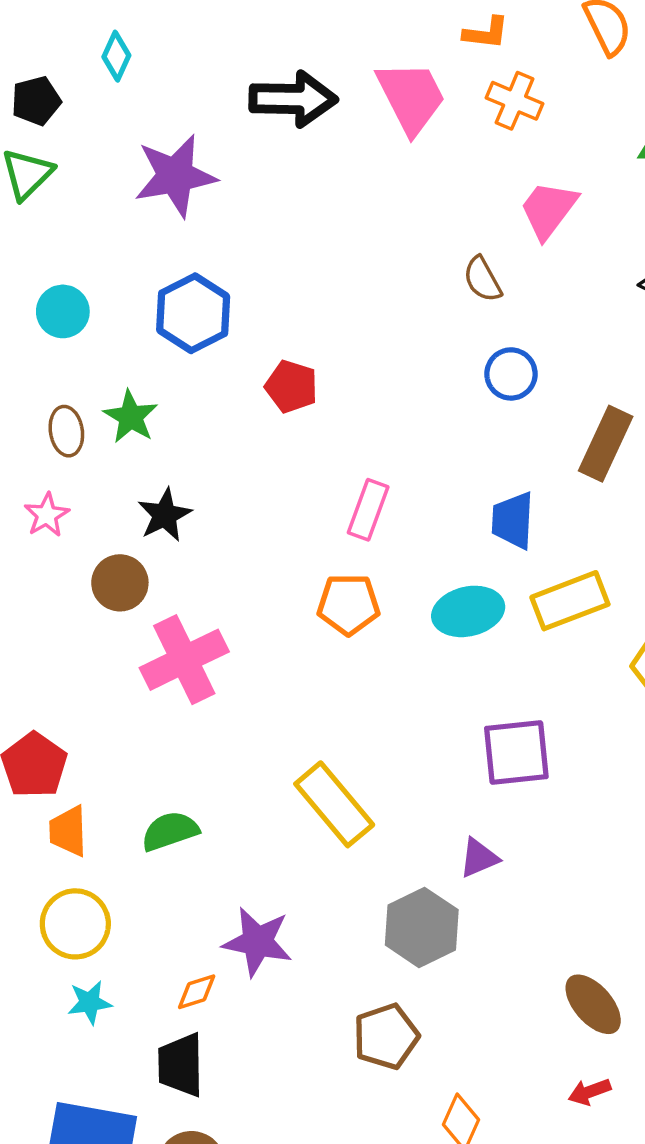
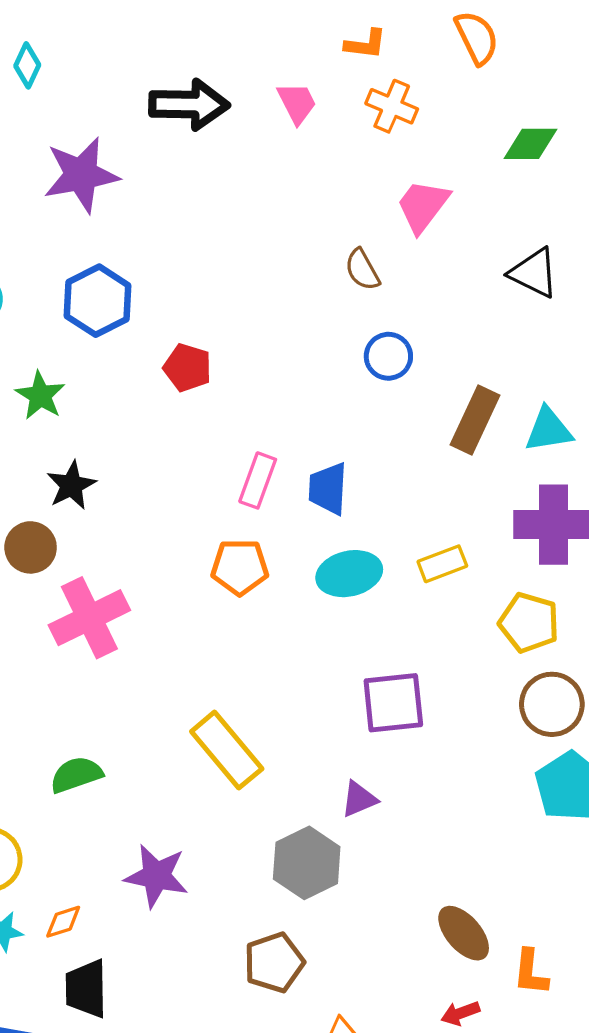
pink trapezoid: (411, 97) -> (297, 103), size x0.6
blue trapezoid: (513, 520) -> (328, 489), moved
yellow rectangle: (570, 601) -> (442, 564), size x0.7
orange diamond: (197, 992) -> (63, 922), moved

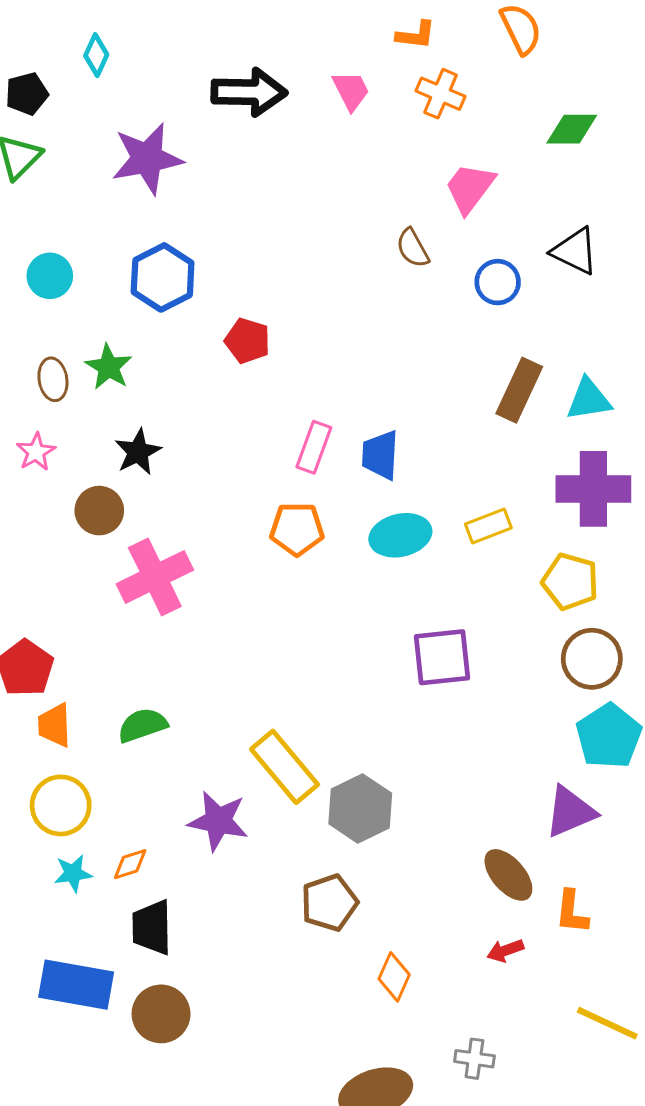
blue circle: (388, 356) -> (498, 282), moved
yellow rectangle: (227, 750) -> (285, 767), moved
purple triangle: (359, 799) -> (570, 812), moved, size x1.5

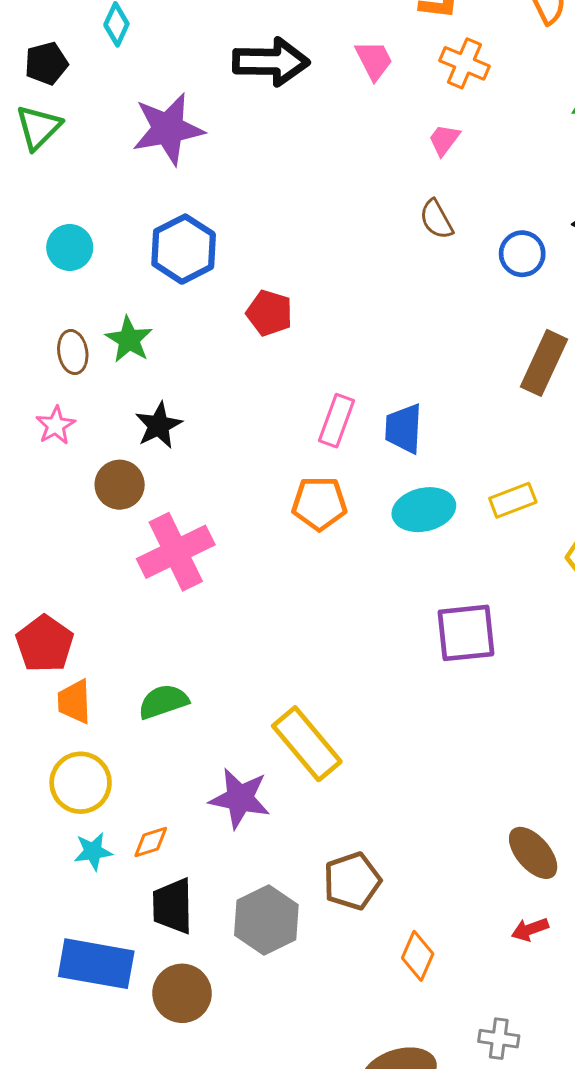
pink trapezoid: (470, 188) -> (444, 140), moved, size x0.6
gray hexagon: (360, 809) -> (266, 920), moved

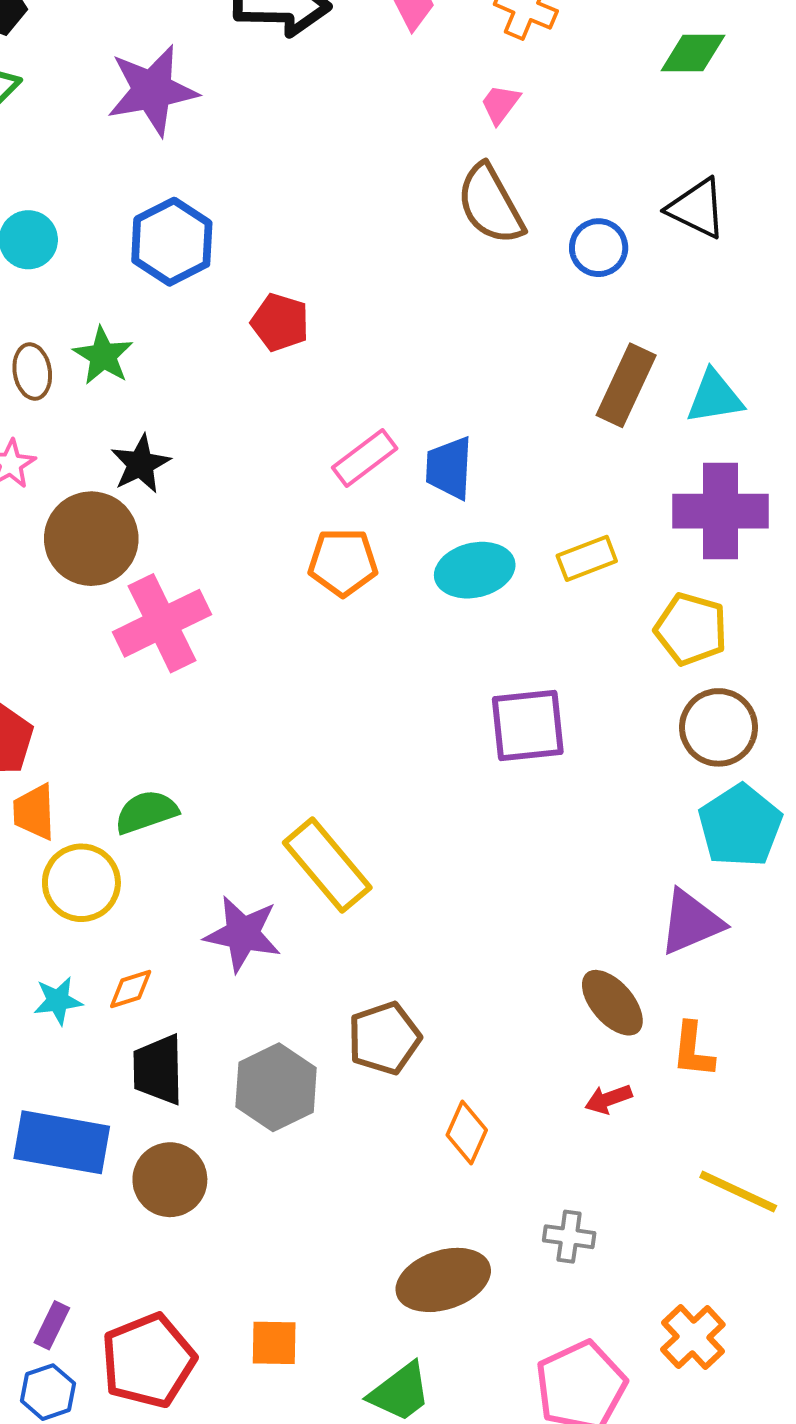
brown semicircle: (436, 219) -> (490, 204), size x1.6
pink rectangle: (336, 421) -> (365, 458), turned 33
brown circle: (120, 485) -> (91, 539), size x1.5
yellow circle: (81, 783) -> (81, 883), moved

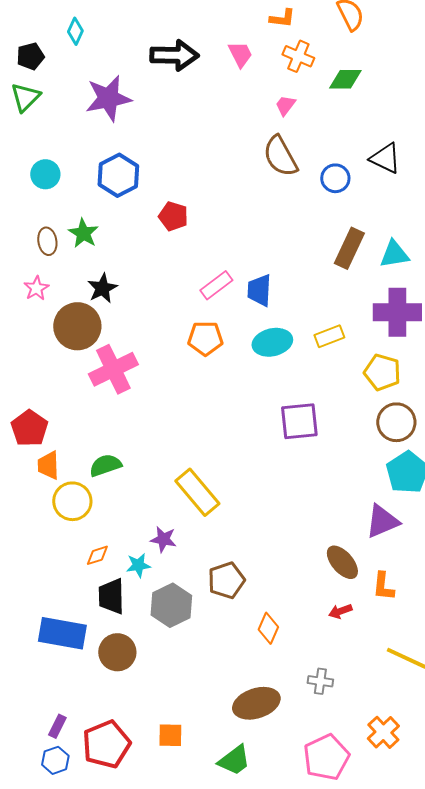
green diamond: (693, 53) -> (345, 79), moved
purple star: (243, 934) -> (163, 539), moved, size x0.7
cyan star: (58, 1001) -> (138, 565), moved

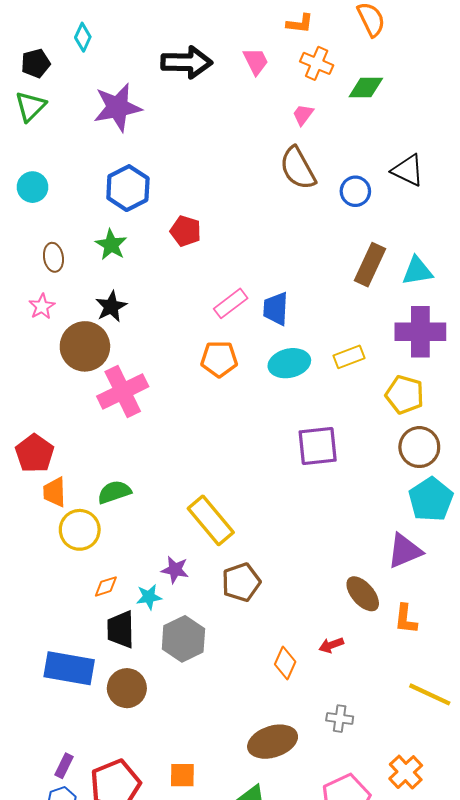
cyan circle: (45, 174) -> (33, 187), moved
green star: (83, 233) -> (111, 245), moved
brown pentagon: (226, 580) -> (241, 582), moved
red arrow: (340, 611) -> (331, 645), moved

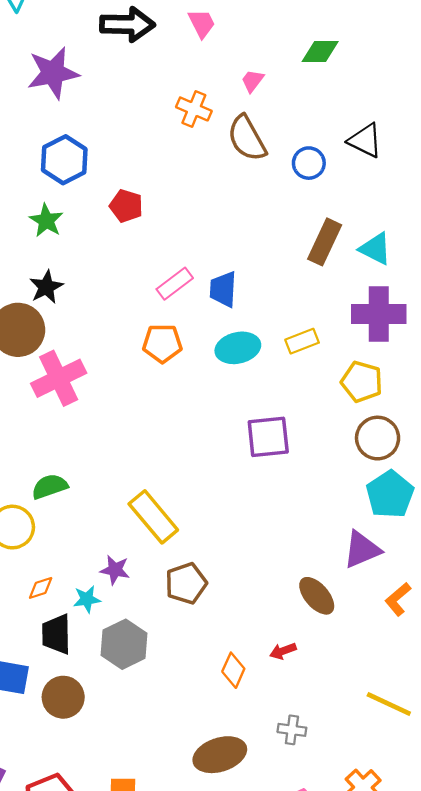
orange cross: (317, 63) -> (194, 109), moved
cyan triangle: (417, 271) -> (375, 249), turned 36
orange L-shape: (406, 619) -> (398, 599), moved, turned 44

